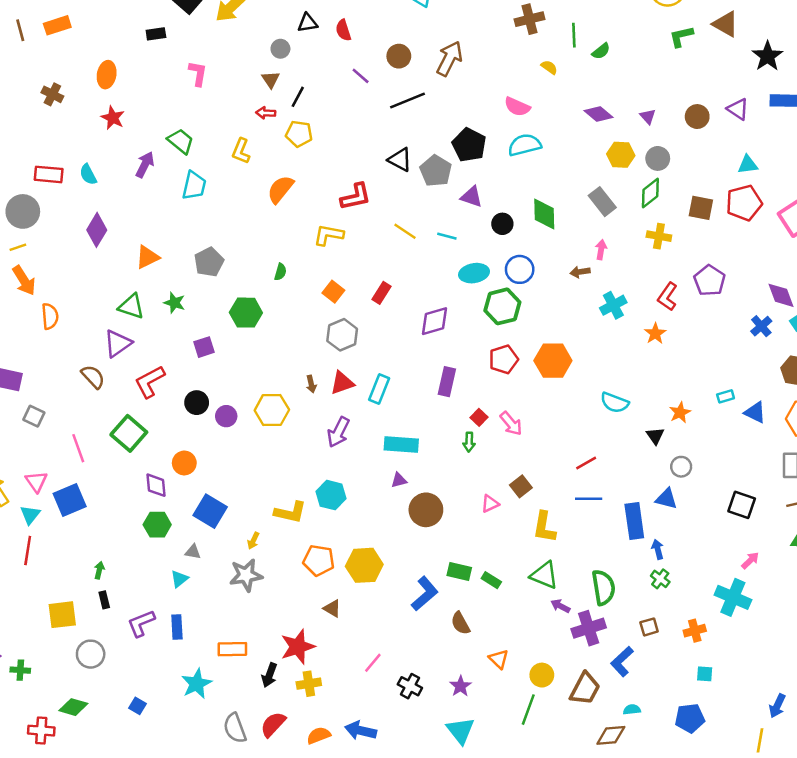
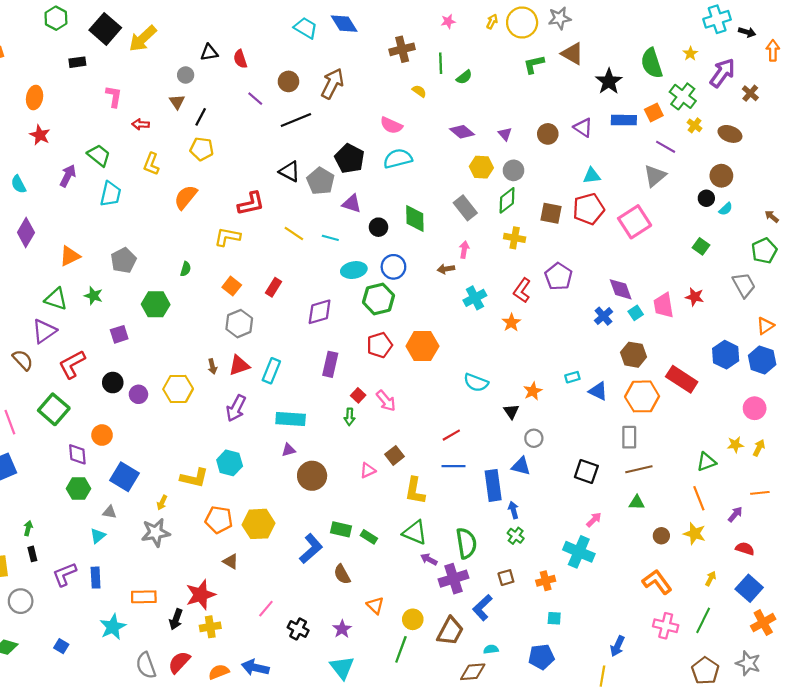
red arrow: (266, 113) -> (141, 124), moved

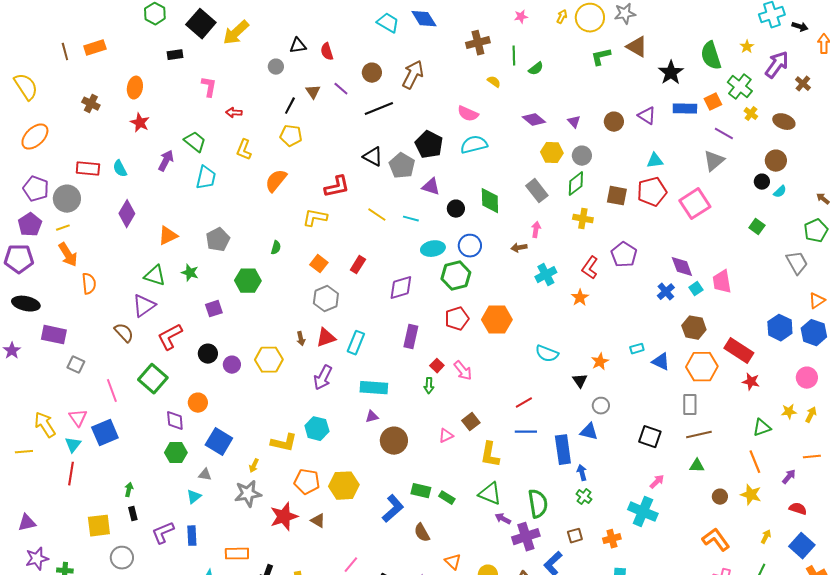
brown triangle: (177, 102) -> (313, 92), moved
red star: (695, 297) -> (751, 382), moved
red star: (201, 595) -> (284, 517), moved

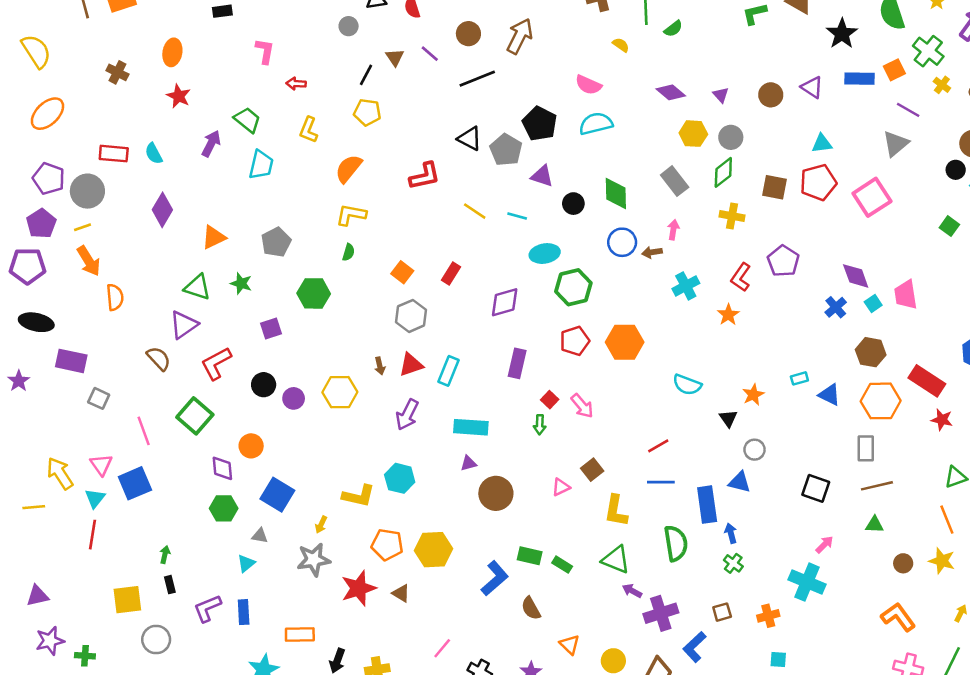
yellow L-shape: (315, 218) -> (351, 215), moved
blue circle: (470, 246) -> (622, 242), moved
green semicircle: (538, 504) -> (676, 543), moved

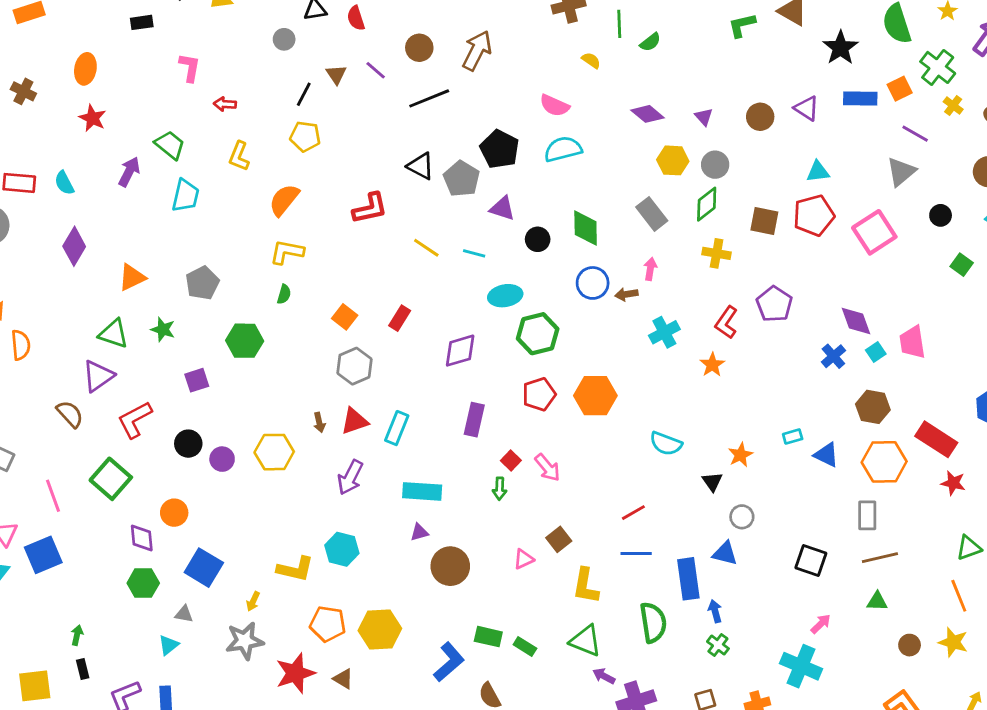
black circle: (956, 170) -> (941, 215), moved

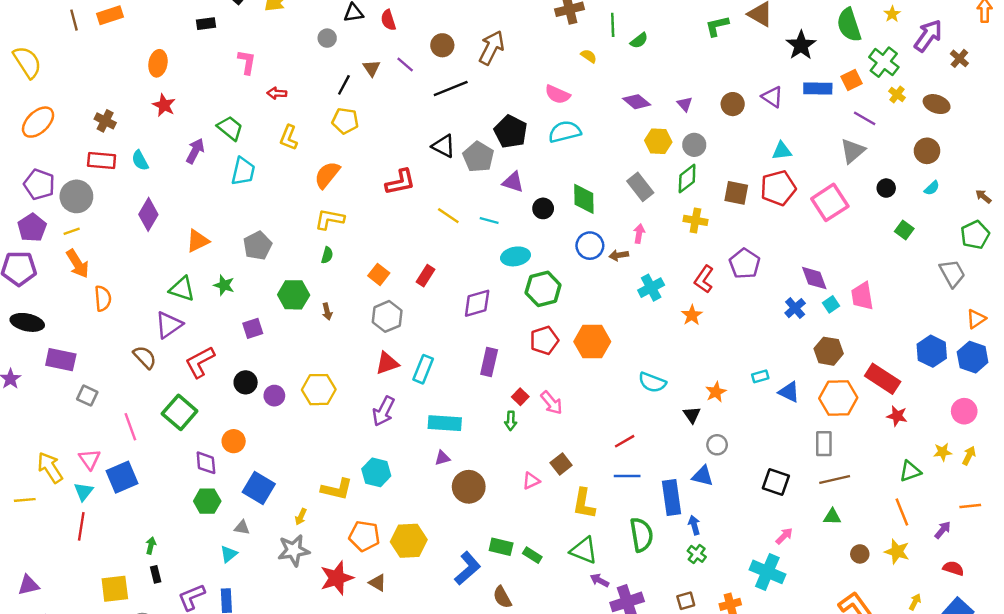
brown cross: (23, 91) -> (105, 121), moved
brown arrow: (319, 422) -> (327, 312), moved

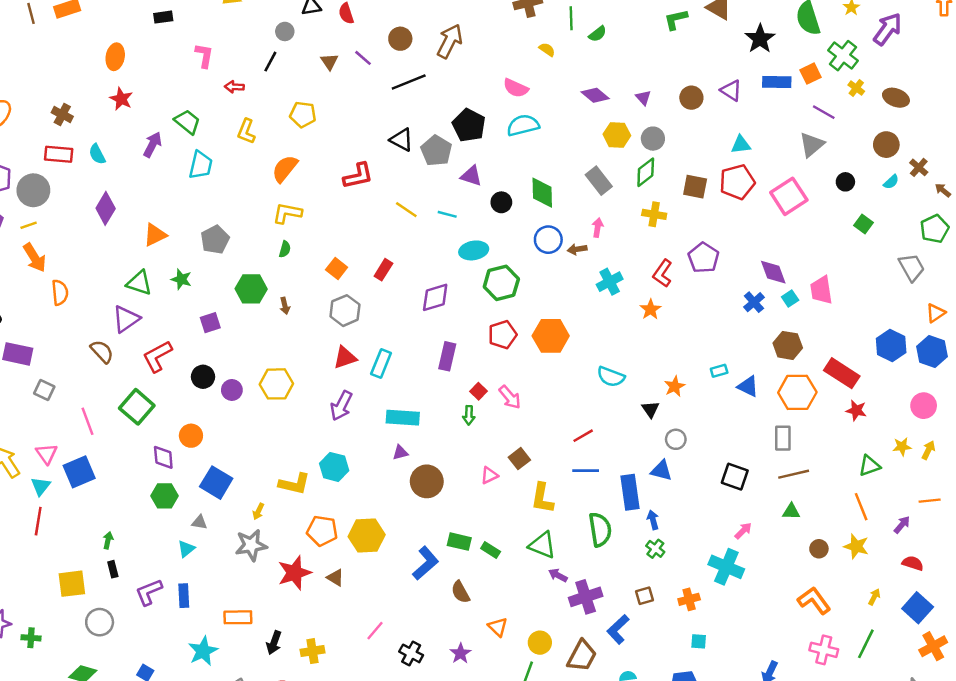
brown cross: (959, 58) -> (919, 167), moved
black line: (344, 85) -> (270, 62), moved

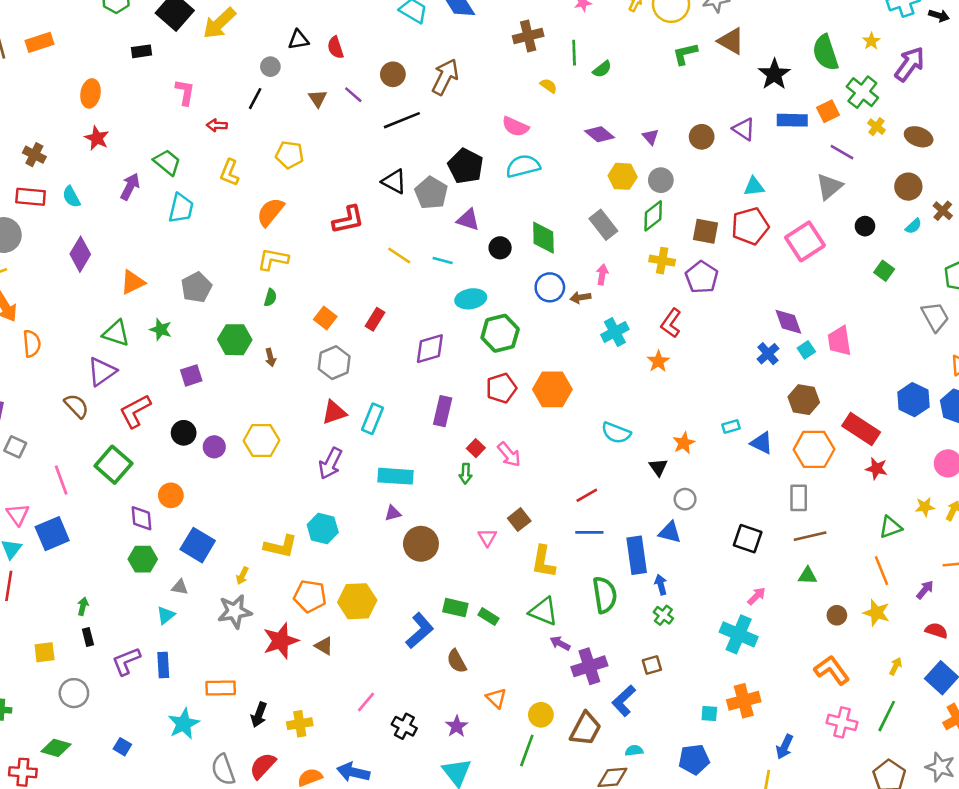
purple pentagon: (703, 258) -> (702, 277), moved
pink triangle: (489, 475) -> (487, 537), turned -36
yellow square: (72, 584) -> (45, 652), size x0.7
orange cross: (689, 599) -> (744, 701), moved, size x1.4

